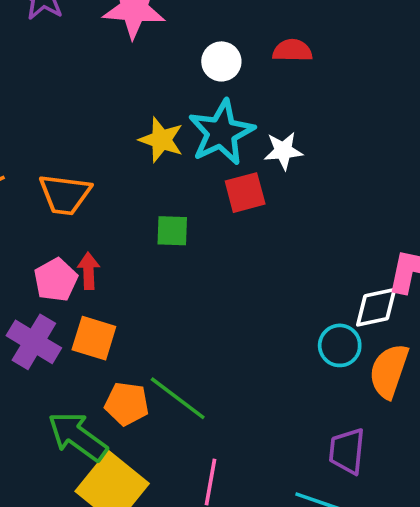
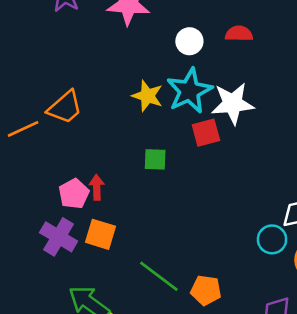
white star: (283, 151) -> (233, 103), size x1.6
orange trapezoid: (65, 194) -> (65, 107), moved, turned -48
orange pentagon: (127, 404) -> (206, 290), moved

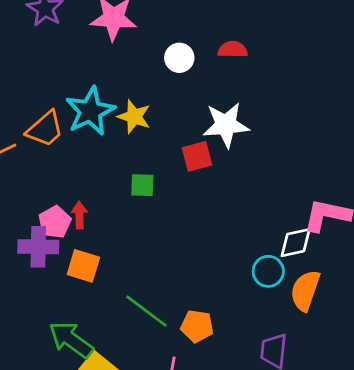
cyan star: (189, 91) -> (90, 111), moved
purple cross: (59, 237) -> (38, 247), moved, turned -30

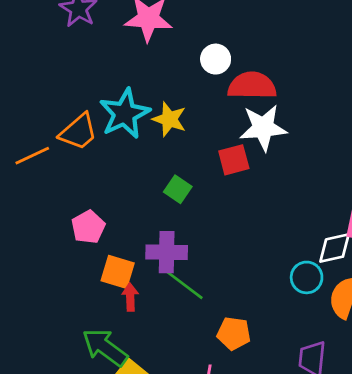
red semicircle: (233, 50) -> (252, 86), moved, size x1.6
green square: (142, 185) -> (178, 189), turned 32
red arrow: (79, 215) -> (130, 297), moved
purple cross: (38, 247) -> (167, 252), moved
green line: (146, 311) -> (182, 283), moved

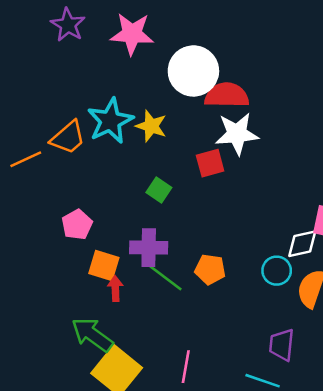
white circle: (216, 59) -> (193, 71), size x1.8
orange pentagon: (234, 333) -> (210, 269), moved

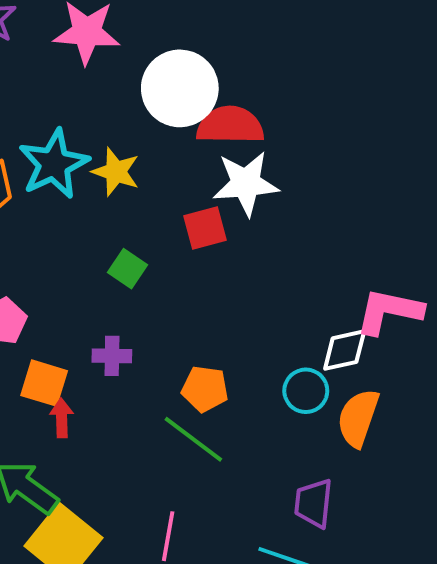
purple cross: (149, 248) -> (112, 356), size x0.7
green line: (163, 276) -> (193, 439), moved

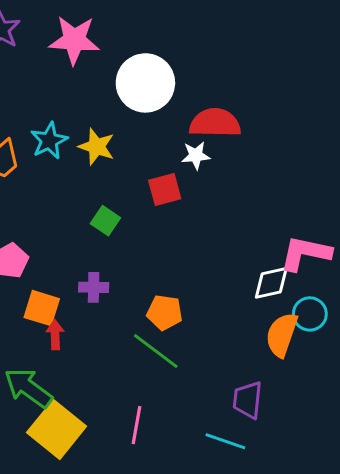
red semicircle: (230, 125) -> (215, 123), moved
cyan star: (54, 164) -> (49, 141), size x0.7
white star: (246, 183) -> (196, 156), size x0.6
cyan circle: (306, 391) -> (310, 314), moved

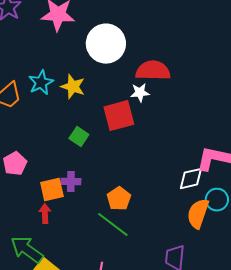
red square: (165, 190) -> (119, 116), size x1.4
orange square: (42, 308) -> (52, 190), moved, turned -30
orange pentagon: (165, 312) -> (119, 199), turned 30

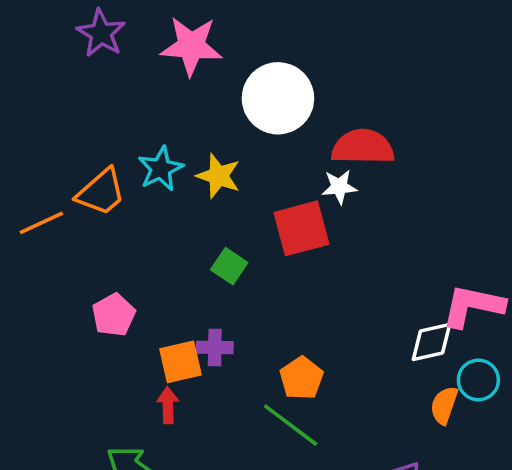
orange semicircle: (198, 214) -> (444, 405), size x0.7

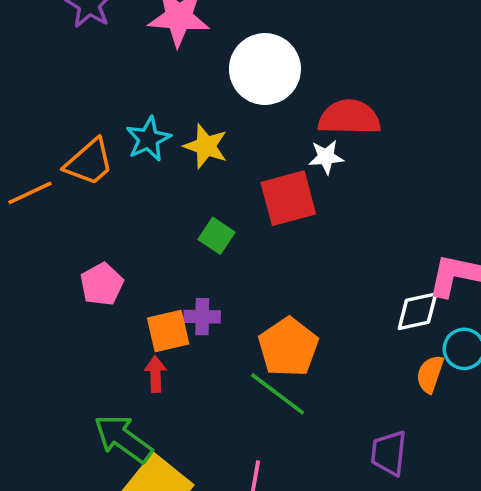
orange pentagon: (301, 378) -> (288, 347), size x1.4

